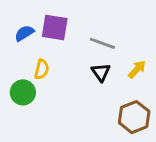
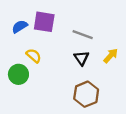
yellow semicircle: (42, 69) -> (34, 56), turned -63
brown hexagon: (134, 117) -> (86, 94), moved

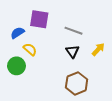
blue semicircle: (20, 26) -> (18, 33), moved

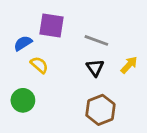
green circle: (16, 66) -> (23, 100), moved

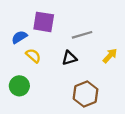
gray line: (96, 40) -> (82, 35), turned -36
black triangle: (95, 68) -> (69, 58), moved, turned 49

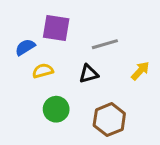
yellow semicircle: (33, 56) -> (43, 71), turned -56
green circle: (19, 86) -> (56, 109), moved

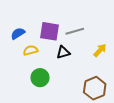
purple square: (56, 28) -> (49, 31), moved
brown hexagon: (109, 120) -> (95, 88), moved

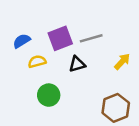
purple square: (49, 31) -> (60, 38), turned -30

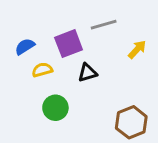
gray line: (91, 38) -> (104, 25), moved
yellow arrow: (122, 62) -> (137, 49), moved

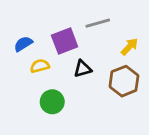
brown hexagon: (131, 122) -> (124, 81), moved

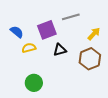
blue semicircle: (23, 44) -> (17, 32), turned 72
green circle: (52, 102) -> (34, 83), moved

